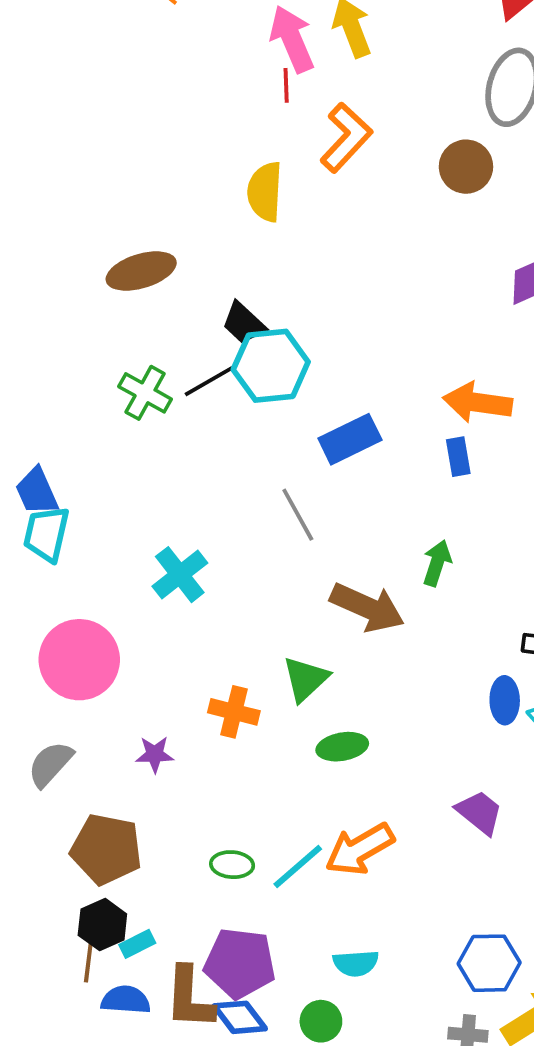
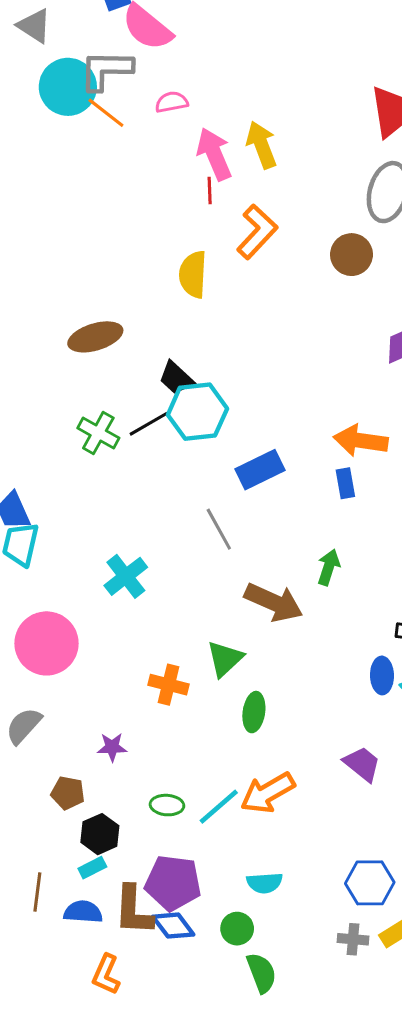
green ellipse: (342, 747) -> (254, 712), turned -72
purple star: (155, 754) -> (112, 747), moved
brown pentagon: (106, 849) -> (68, 793), size x0.6
black hexagon: (102, 925) -> (100, 834), moved
brown line: (89, 957) -> (37, 892), moved

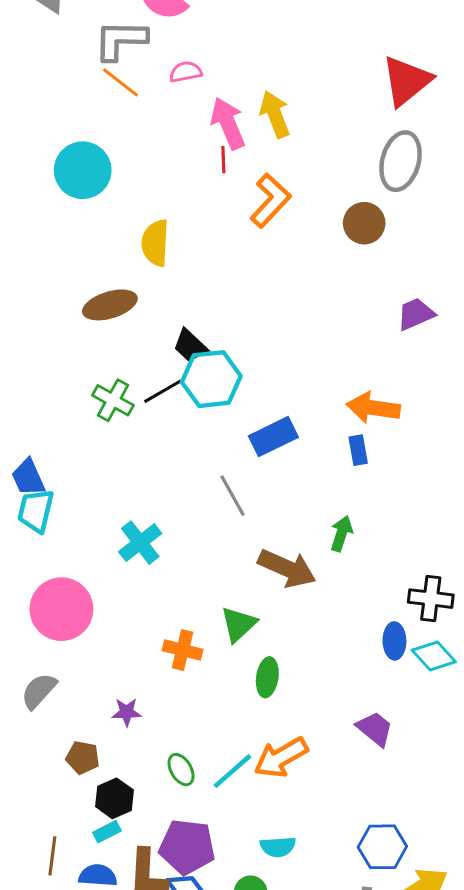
cyan circle: (68, 87) -> (83, 170), moved
yellow semicircle: (193, 274) -> (155, 243), moved
green ellipse: (167, 805) -> (181, 770), turned 56

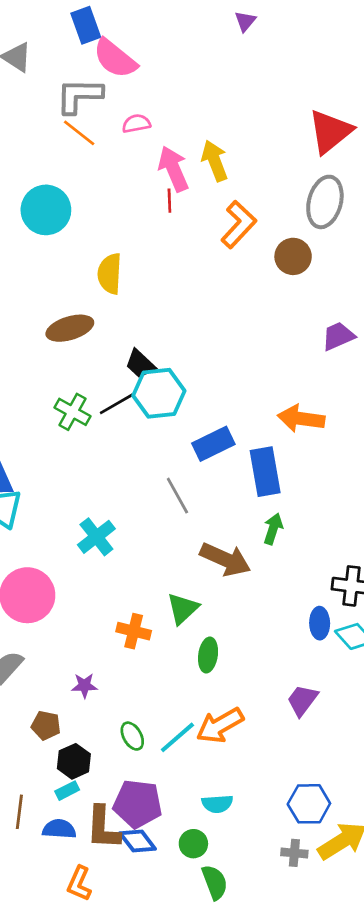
orange L-shape: (270, 200) -> (239, 225), moved
blue rectangle: (358, 450) -> (265, 472), moved, size x1.8
purple trapezoid: (375, 729) -> (302, 700), turned -92

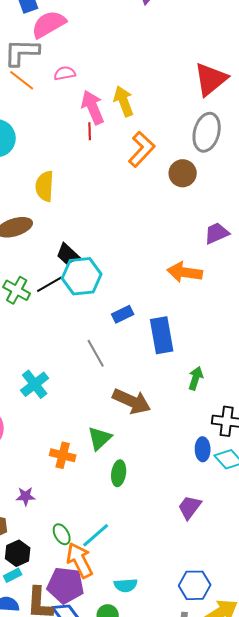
pink semicircle: (115, 58) -> (49, 24), turned 111
orange arrow: (301, 419) -> (185, 272), moved
blue rectangle: (213, 444) -> (123, 314), size x0.7
green arrow: (273, 529) -> (196, 378), moved
orange arrow: (220, 725) -> (80, 560), moved, turned 93

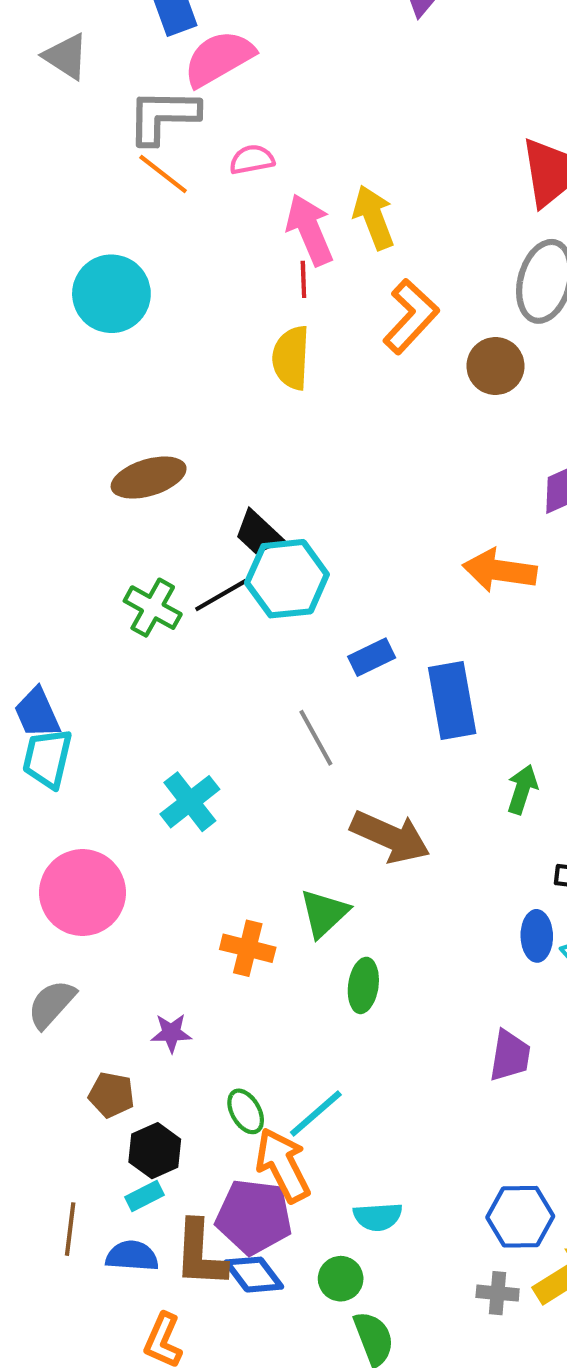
yellow semicircle: (45, 186) -> (291, 358), moved
purple trapezoid: (190, 507) -> (510, 1056), turned 152

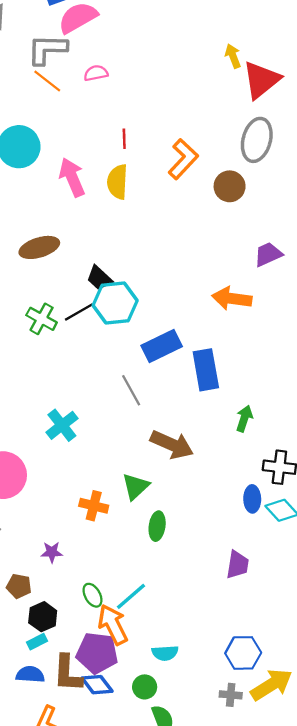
yellow arrow: (374, 217) -> (233, 56), moved, size x0.7
pink arrow: (310, 230) -> (72, 177), moved
blue rectangle: (372, 657) -> (162, 346), size x1.6

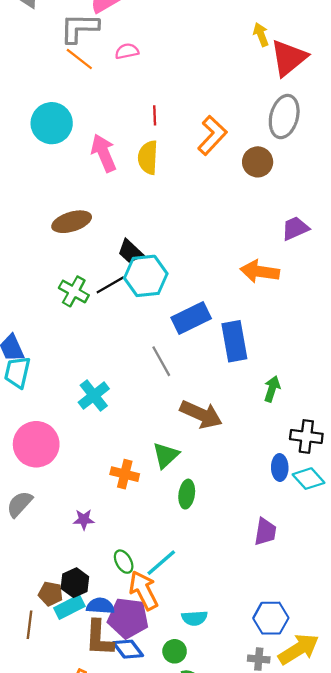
brown pentagon: (19, 586) -> (51, 594), moved
cyan rectangle: (37, 642) -> (69, 607), size x1.5
blue semicircle: (30, 674) -> (100, 606), moved

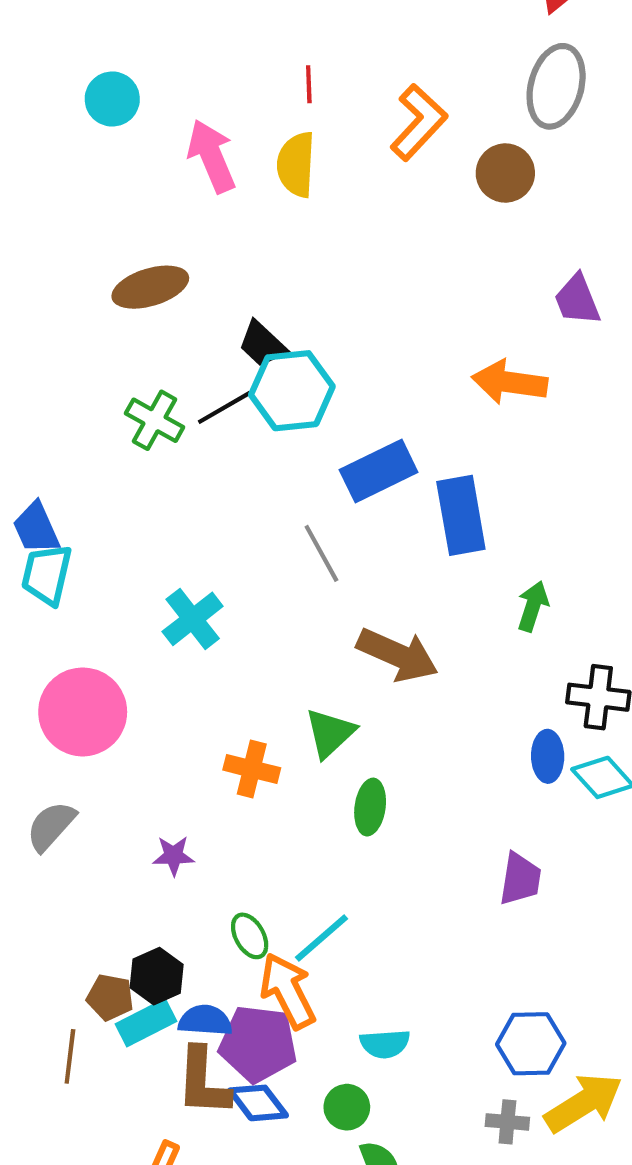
cyan circle: (52, 123) -> (112, 99), size x0.7
purple trapezoid: (295, 228) -> (577, 300), turned -88

